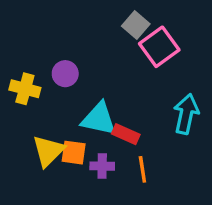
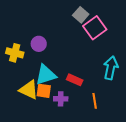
cyan triangle: (99, 119) -> (46, 75), moved, turned -30
yellow triangle: (48, 151) -> (29, 90), turned -50
orange line: (142, 169) -> (95, 101), moved

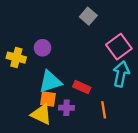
pink square: (95, 28) -> (119, 47), moved
yellow triangle: (29, 90) -> (41, 114), moved

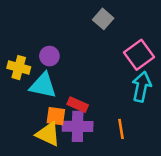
cyan triangle: (50, 82) -> (43, 85), moved, turned 30
red rectangle: (82, 87) -> (78, 105), moved
purple cross: (67, 108) -> (78, 126), size x1.6

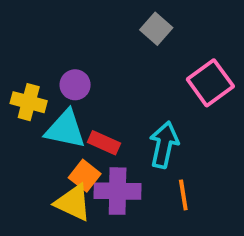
cyan arrow: (142, 87) -> (164, 145), moved
red rectangle: (78, 105) -> (104, 143), moved
orange square: (56, 116) -> (85, 176), turned 30

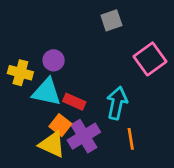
gray square: (156, 29) -> (111, 20), turned 30
purple cross: (118, 191) -> (84, 136), turned -32

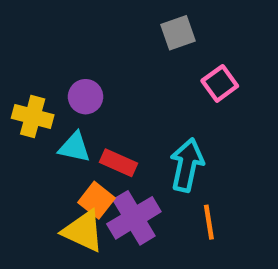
pink square: (150, 59) -> (220, 83), moved, size x0.7
cyan triangle: (47, 92) -> (74, 147), size x0.7

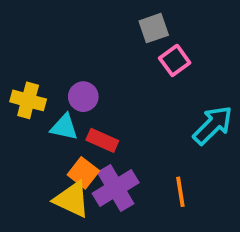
pink square: (220, 83) -> (175, 60), moved
purple circle: (86, 97) -> (83, 97), moved
cyan arrow: (187, 165) -> (213, 125), moved, turned 33

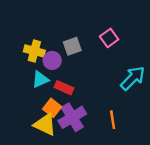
gray square: (154, 28) -> (72, 46), moved
yellow cross: (28, 100) -> (34, 51), moved
cyan triangle: (64, 127) -> (40, 79), turned -36

